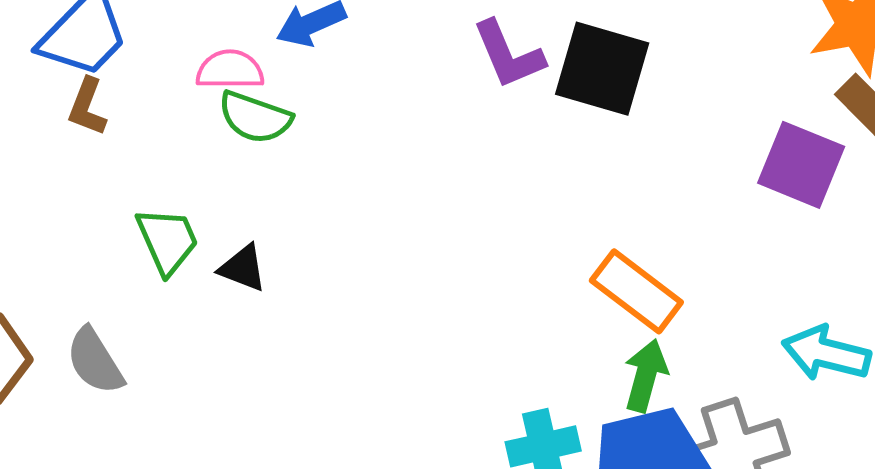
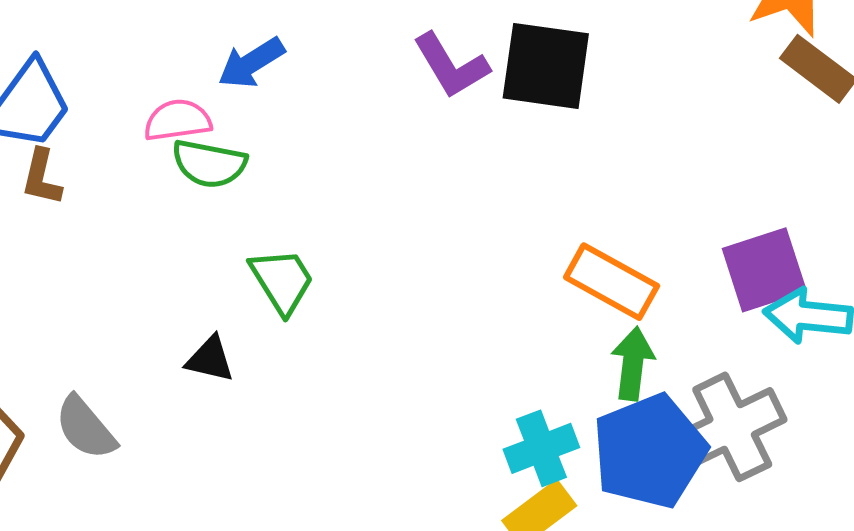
purple square: (801, 165) -> (764, 270), moved, turned -32
green trapezoid: (167, 241) -> (282, 281), moved
black triangle: (243, 268) -> (210, 359), moved

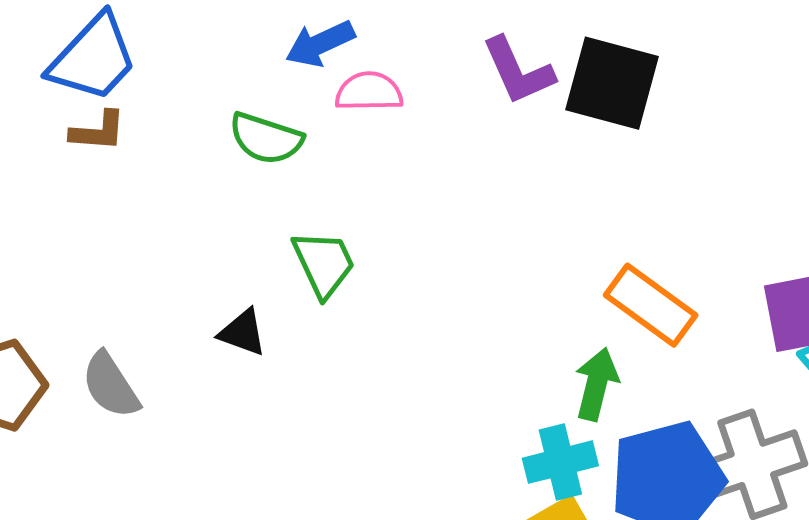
pink semicircle: (178, 120) -> (369, 92), moved
brown L-shape: (42, 177) -> (98, 131), turned -106
green arrow: (633, 364) -> (597, 384), moved

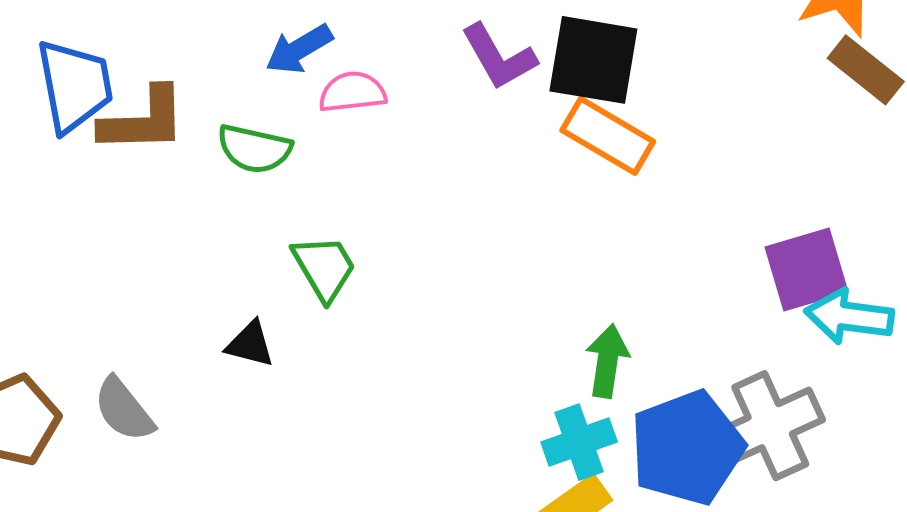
blue trapezoid: (93, 58) -> (75, 86), turned -48
brown L-shape: (98, 131) -> (143, 120), moved, size x1.6
orange rectangle: (651, 305) -> (608, 136), moved

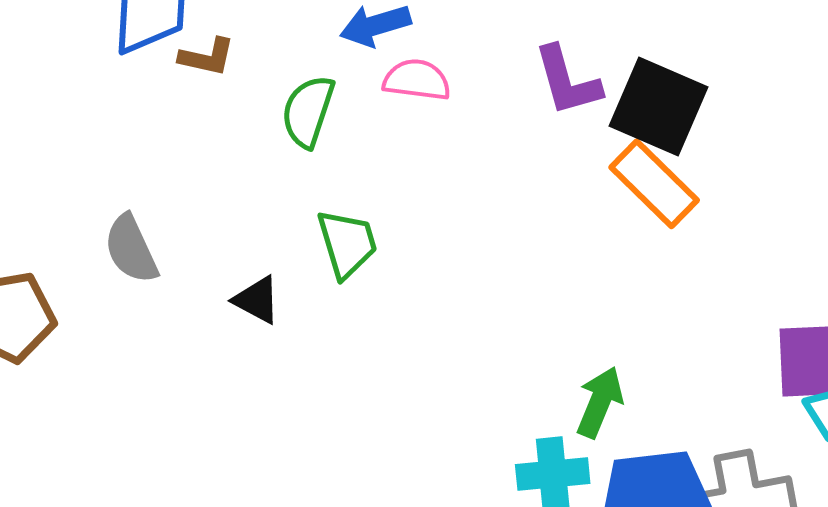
brown L-shape: (143, 120) -> (207, 57), size x0.6
green semicircle: (254, 149) -> (308, 111), turned 82
gray semicircle: (124, 410) -> (131, 249), moved

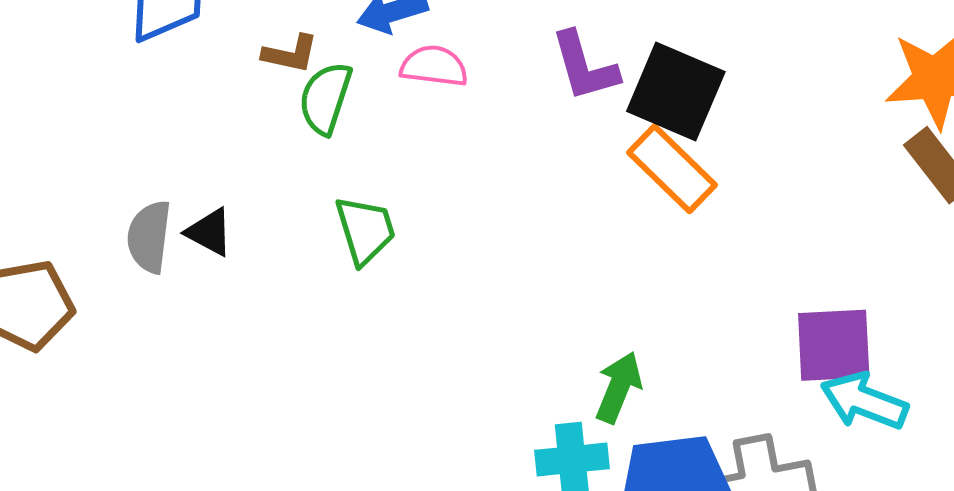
brown L-shape: (207, 57) -> (290, 54), moved
gray semicircle: (131, 249) -> (149, 237), turned 32
black triangle: (257, 300) -> (209, 232), moved

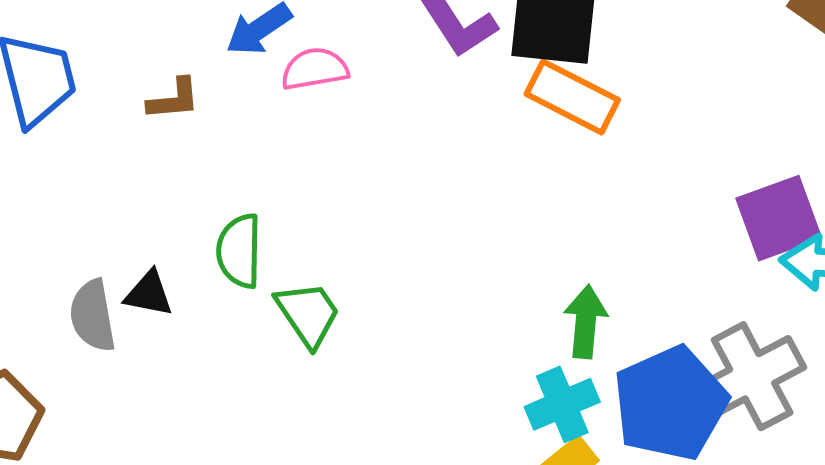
green semicircle: (325, 98) -> (239, 251), moved
green trapezoid: (365, 230) -> (308, 314), moved

